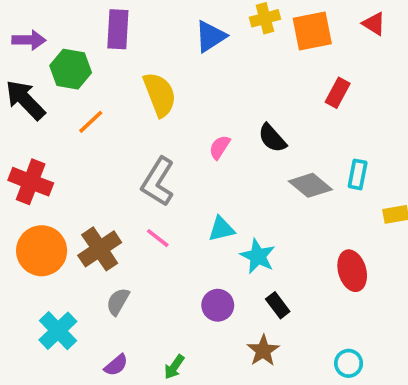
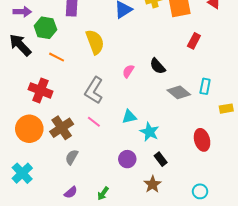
orange line: (91, 122) -> (57, 57), turned 70
red cross: (31, 182) -> (40, 90), moved
cyan cross: (58, 331) -> (22, 173), moved

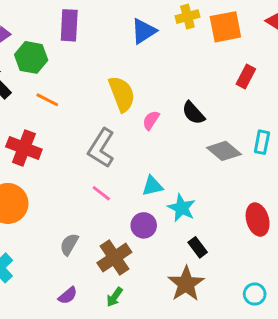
yellow semicircle: (95, 42) -> (122, 94), moved
brown cross: (62, 128) -> (114, 258), moved
purple circle: (127, 159) -> (144, 225), moved
brown star: (153, 184) -> (186, 284), size x1.4

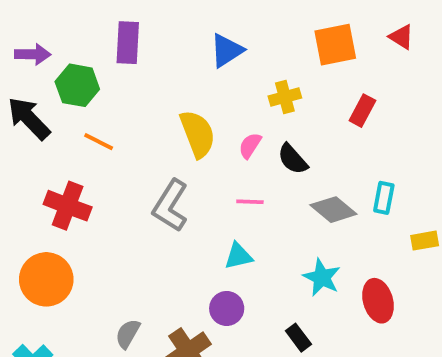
yellow cross: (187, 17) -> (285, 97), moved
pink semicircle: (151, 120) -> (250, 145), moved
pink line: (101, 193) -> (250, 202), moved, turned -36
cyan star: (182, 208) -> (322, 277), moved

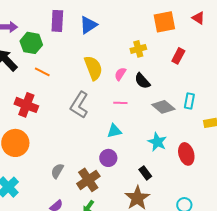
blue triangle: (227, 50) -> (88, 25), moved

